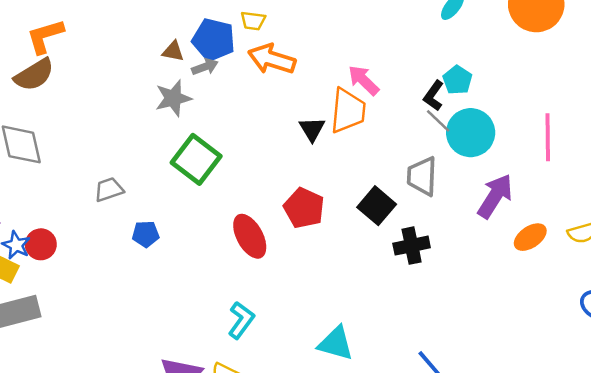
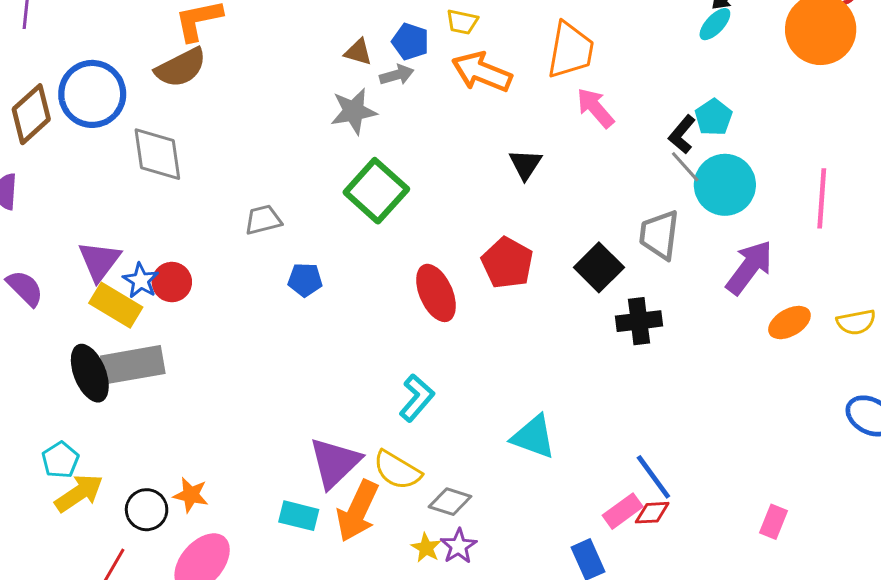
blue pentagon: (214, 40) -> (410, 42), size x0.7
orange trapezoid: (348, 111) -> (571, 50), moved

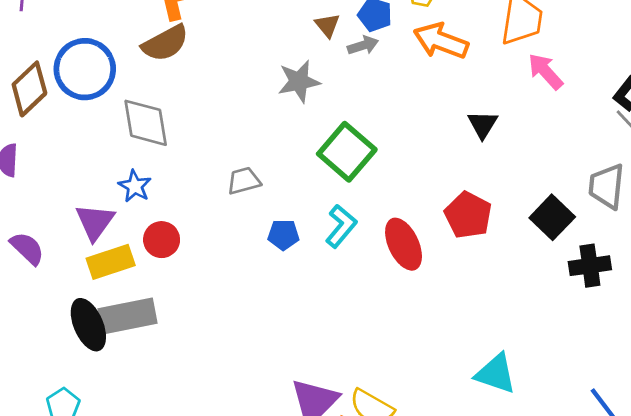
brown triangle: (358, 52) -> (327, 25), turned 36
gray star: (354, 111) -> (299, 81), moved
blue star: (141, 281) -> (135, 186), moved
yellow rectangle: (116, 305) -> (111, 262), turned -48
cyan L-shape: (417, 398) -> (341, 226), moved

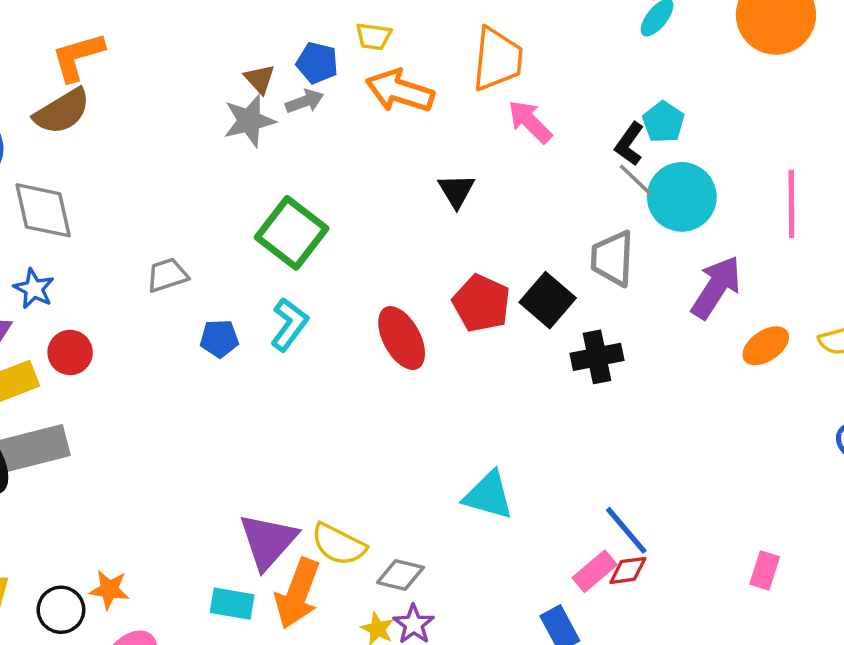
gray star: (299, 81) -> (249, 121), moved
red pentagon: (468, 215) -> (481, 303), moved
red ellipse: (404, 244) -> (402, 338), moved

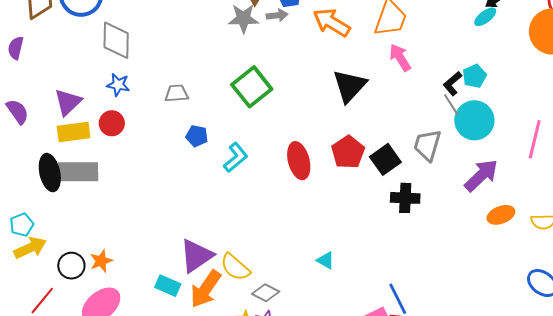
black triangle: (456, 191) -> (350, 86), size x1.6
blue star: (34, 289) -> (118, 85), moved, turned -30
cyan L-shape: (289, 324) -> (236, 157), moved
cyan triangle: (488, 495) -> (326, 260), size x0.6
orange star: (109, 590) -> (101, 261), turned 30

